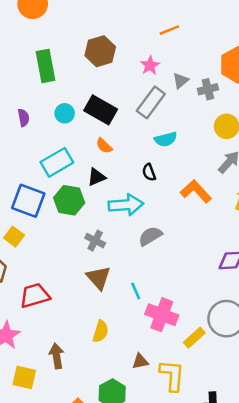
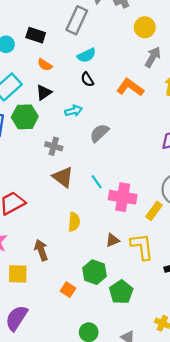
black rectangle: (101, 110) -> (36, 35), size x0.7
cyan semicircle: (166, 139) -> (87, 55), moved
cyan arrow: (126, 205) -> (74, 111), size x0.6

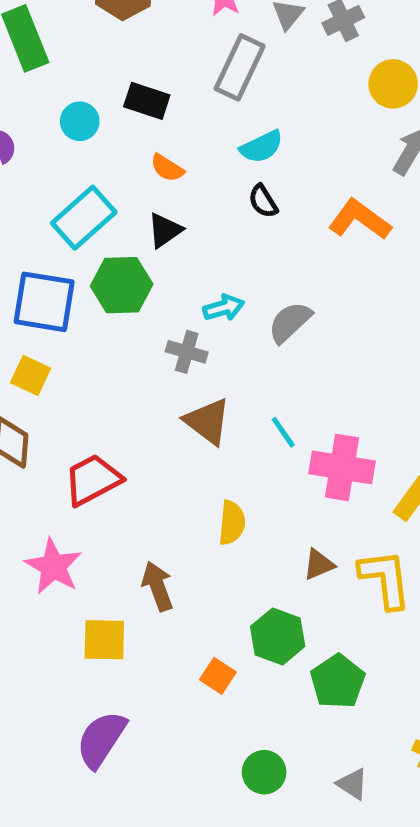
cyan arrow: (74, 111) -> (224, 308), moved

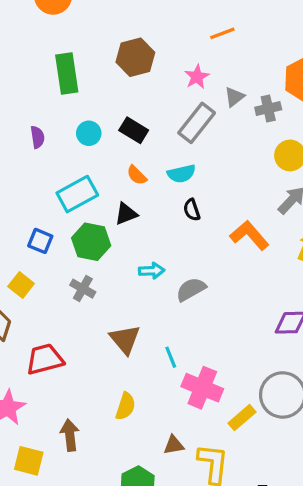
cyan semicircle: (262, 147) -> (181, 174), moved
blue square: (44, 302) -> (40, 241), size x0.6
gray cross: (187, 352) -> (83, 289), moved

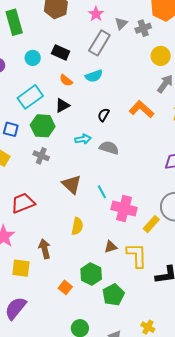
black semicircle: (192, 210) -> (104, 115), moved, turned 56
gray semicircle: (191, 289) -> (109, 148), turned 54

